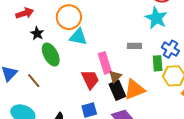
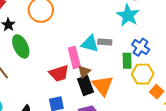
cyan triangle: (78, 37) -> (90, 44), moved
red trapezoid: (90, 79) -> (59, 73), turned 95
orange triangle: (134, 89) -> (103, 86), turned -50

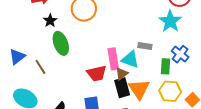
cyan triangle: (90, 44) -> (130, 59), moved
yellow hexagon: (143, 74) -> (170, 91), moved

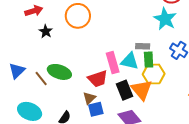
green ellipse: (61, 43) -> (59, 72), moved, turned -45
green rectangle: (165, 66) -> (149, 60), moved
brown triangle: (122, 74) -> (89, 98), moved
yellow hexagon: (170, 91) -> (154, 74), moved

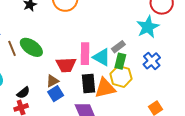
gray rectangle: (143, 46) -> (118, 47), turned -56
orange triangle: (142, 90) -> (105, 88), turned 40
blue square: (96, 109) -> (56, 94), turned -35

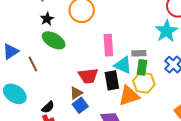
green ellipse: (31, 47) -> (54, 40), moved
gray rectangle: (118, 47) -> (139, 53), turned 40
pink rectangle: (85, 54) -> (108, 45), moved
black rectangle: (88, 84) -> (112, 80), moved

